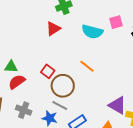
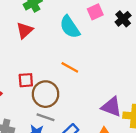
cyan semicircle: (92, 32) -> (70, 27), turned 50
red square: (48, 71) -> (26, 80), turned -32

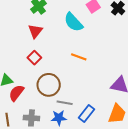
red square: (26, 80) -> (34, 58), moved, turned -32
brown circle: (46, 94) -> (49, 85), moved

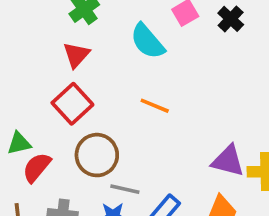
red square: (34, 58) -> (72, 104), size x1.5

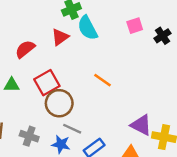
cyan semicircle: (147, 41) -> (88, 28), moved
red square: (72, 104) -> (47, 83), moved
red semicircle: (37, 167) -> (25, 49), moved

